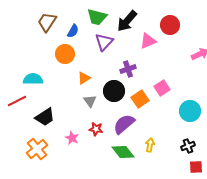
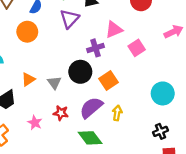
pink triangle: (148, 41) -> (114, 30), moved
orange triangle: (84, 78) -> (28, 79), moved
pink square: (162, 88) -> (137, 48), moved
yellow arrow: (150, 145) -> (117, 113), moved

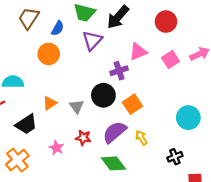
pink square: (137, 48) -> (170, 60), moved
yellow arrow: (117, 113) -> (141, 138), turned -40
black cross: (160, 131) -> (175, 157), moved

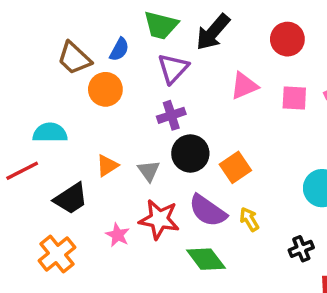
brown trapezoid: (29, 18) -> (74, 58), moved, turned -80
pink square: (170, 60) -> (294, 98), turned 36
purple cross: (119, 71) -> (171, 115), moved
purple semicircle: (115, 132) -> (208, 211), turned -105
red star: (83, 138) -> (159, 219), size x1.6

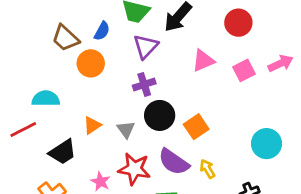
pink square: (294, 98) -> (244, 70), turned -30

